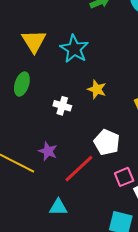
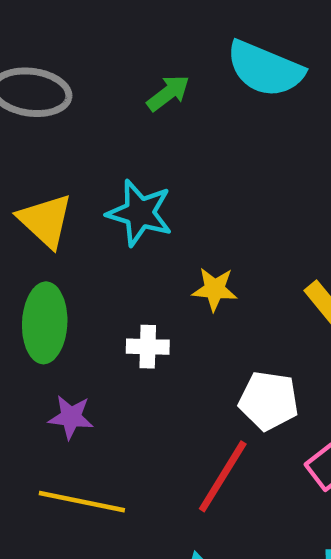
green ellipse: (22, 84) -> (45, 323), size x1.4
purple star: (48, 151) -> (71, 417), moved

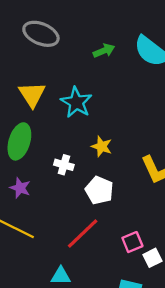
white pentagon: (269, 401) -> (99, 190), moved

